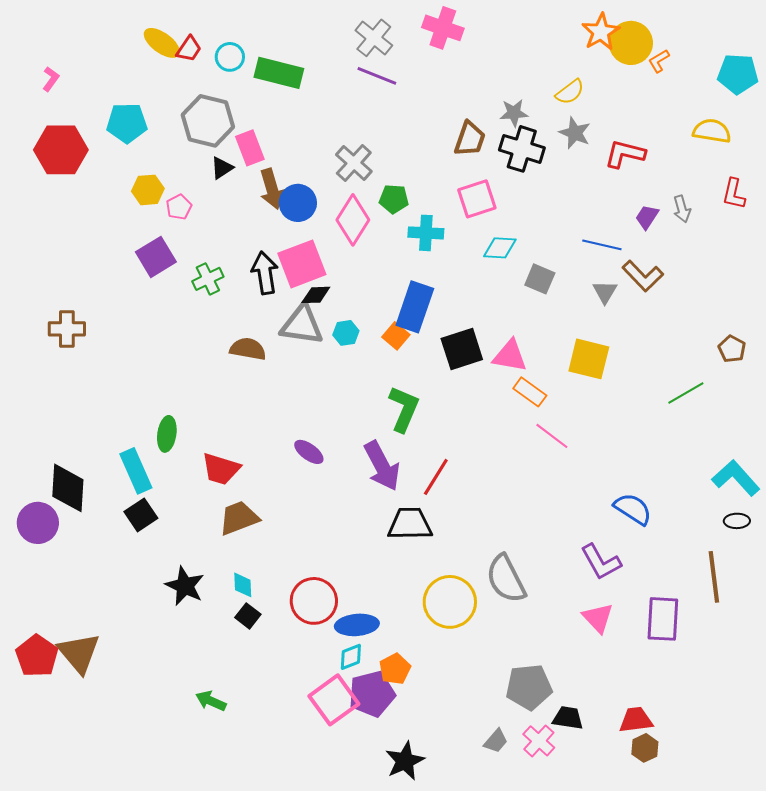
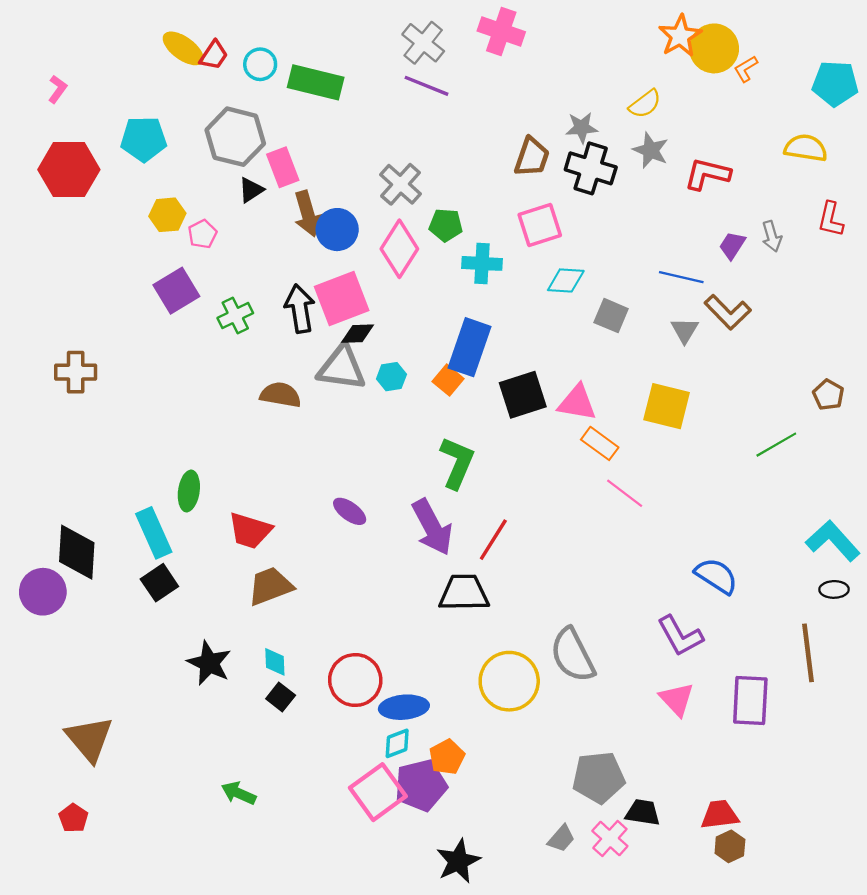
red pentagon: (37, 656) -> (73, 818), moved, size x0.6

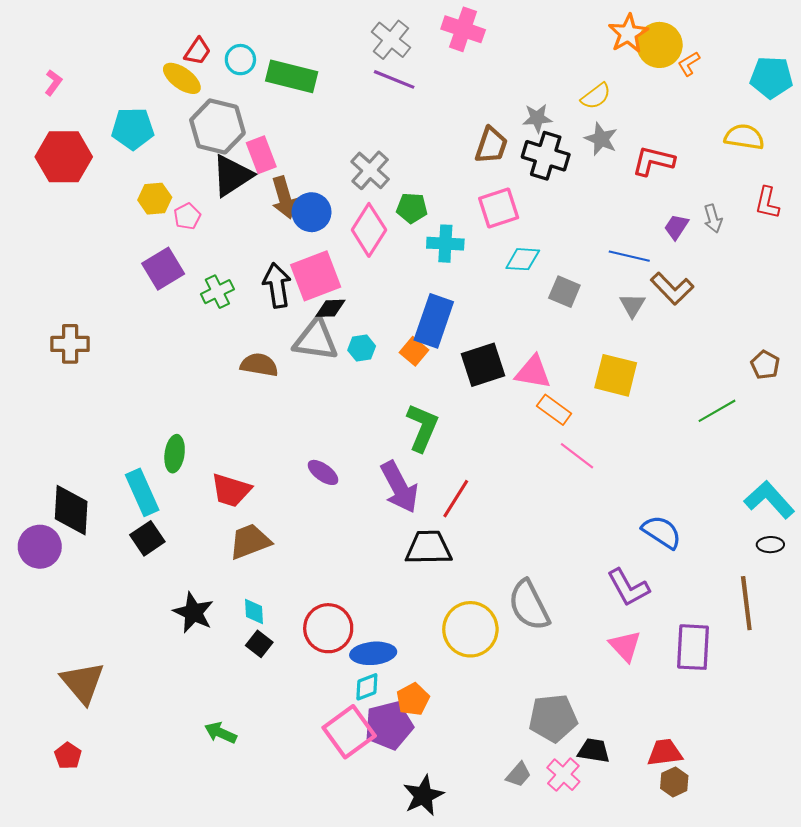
yellow ellipse: (183, 48) -> (182, 78), moved
black triangle: (251, 190) -> (232, 176), size x1.8

